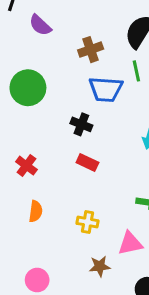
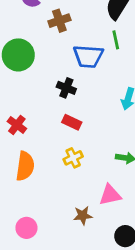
brown cross: (91, 50) -> (59, 21), moved
orange semicircle: (36, 211) -> (25, 166), size x1.5
yellow cross: (87, 222) -> (73, 158), moved, turned -36

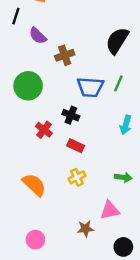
green line: (116, 40) -> (118, 83), moved, turned 35
red cross: (17, 125) -> (44, 130), moved
orange semicircle: (25, 166) -> (34, 185), turned -55

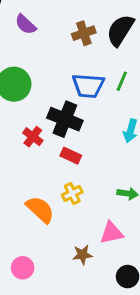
brown cross: (65, 55) -> (84, 33), moved
black cross: (71, 115) -> (65, 119), size x1.6
orange semicircle: (34, 185) -> (40, 210), moved

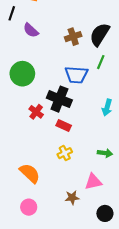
green line: (122, 81) -> (101, 62), moved
orange semicircle: (40, 210) -> (30, 173), moved

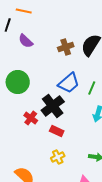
green line: (101, 62) -> (92, 88), moved
blue trapezoid: (76, 75) -> (69, 83), turned -45
black cross: (59, 99) -> (53, 106), turned 30

